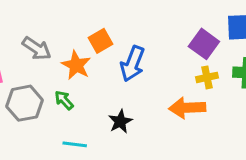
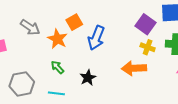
yellow cross: (207, 77) -> (148, 47), turned 32
green arrow: (64, 100) -> (57, 67), moved
gray hexagon: (24, 103) -> (22, 84), moved

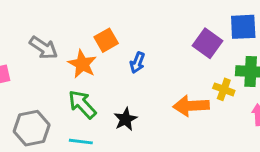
blue arrow: (96, 38) -> (137, 63), size x0.6
yellow cross: (148, 47) -> (224, 89), moved
green arrow: (57, 67) -> (82, 104), size x1.5

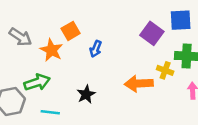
green arrow: (82, 104) -> (37, 82), moved, turned 115

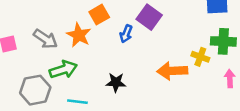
purple square: (152, 33) -> (149, 17), moved
gray arrow: (20, 37) -> (45, 39), moved
black star: (86, 94) -> (116, 82), turned 30

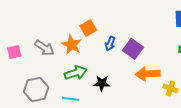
purple square: (149, 17) -> (133, 49), moved
yellow cross: (200, 57) -> (171, 88), moved
green arrow: (63, 70) -> (76, 73), moved

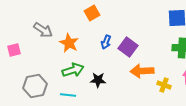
orange square: (88, 28) -> (92, 13), moved
gray arrow: (44, 48) -> (43, 30), moved

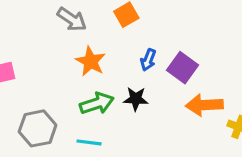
gray arrow: (43, 30) -> (72, 19), moved
black star: (98, 80) -> (136, 99), moved

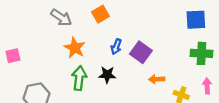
green arrow: (97, 103) -> (79, 78), turned -65
orange arrow: (204, 105) -> (157, 79), size x0.6

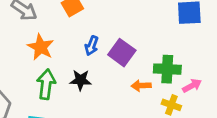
green cross: (201, 53) -> (167, 69), moved
pink arrow: (207, 86) -> (192, 86), moved, turned 64

